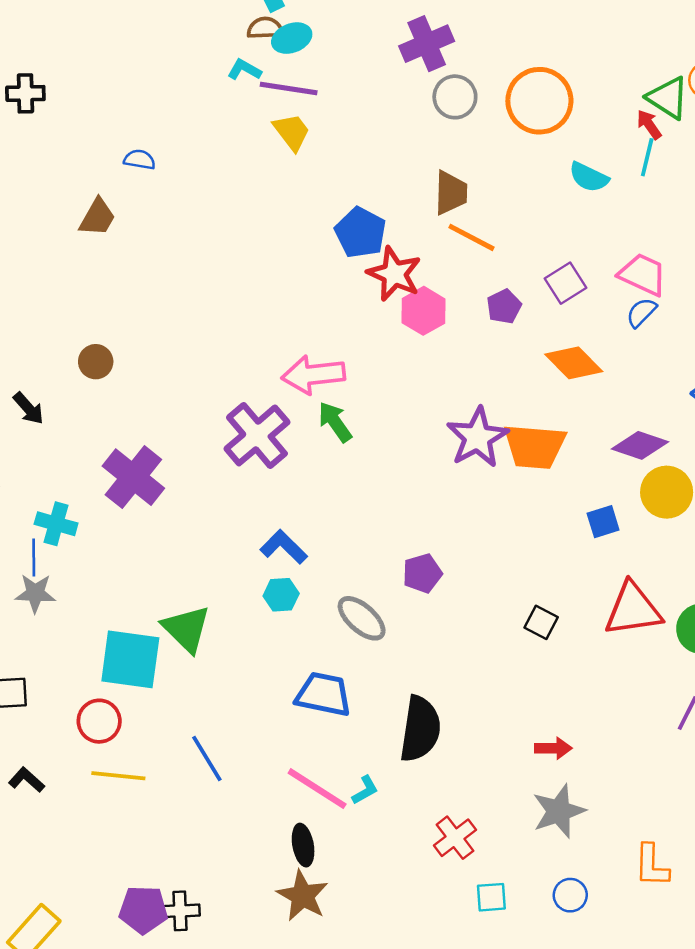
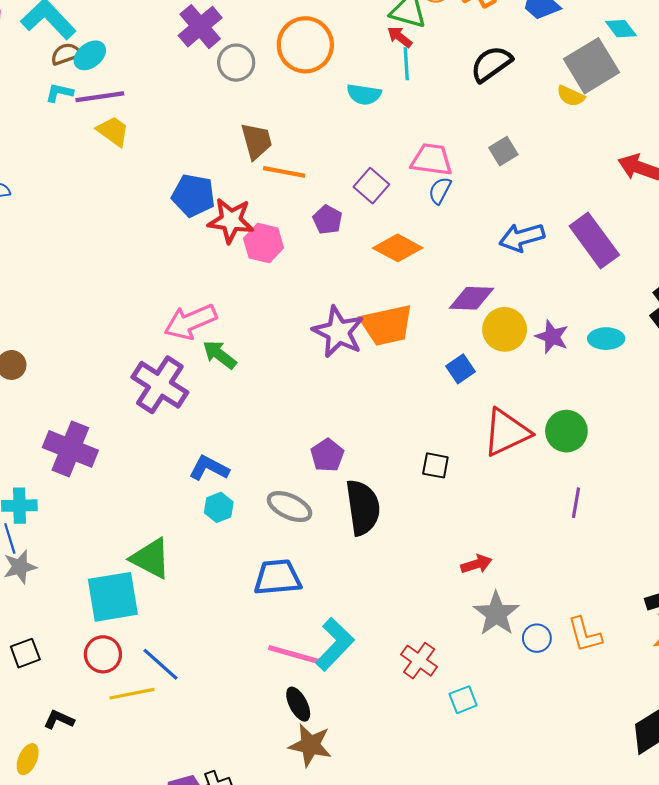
black semicircle: (420, 729) -> (363, 507), moved
blue line: (207, 759) -> (160, 664), moved
cyan L-shape: (365, 790) -> (335, 644), size x2.0
blue circle: (570, 895) -> (537, 638), moved

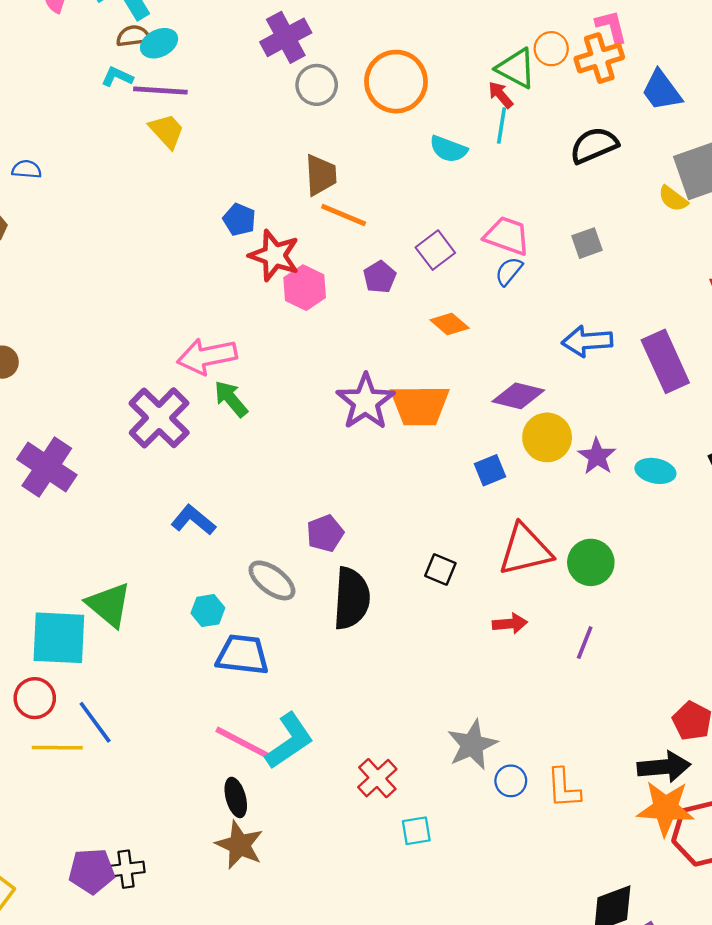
blue pentagon: (193, 195) -> (239, 220), size x0.7
orange diamond: (398, 248) -> (450, 324), size x0.7
cyan hexagon: (219, 507) -> (208, 611), moved
red arrow: (476, 564) -> (510, 624), moved

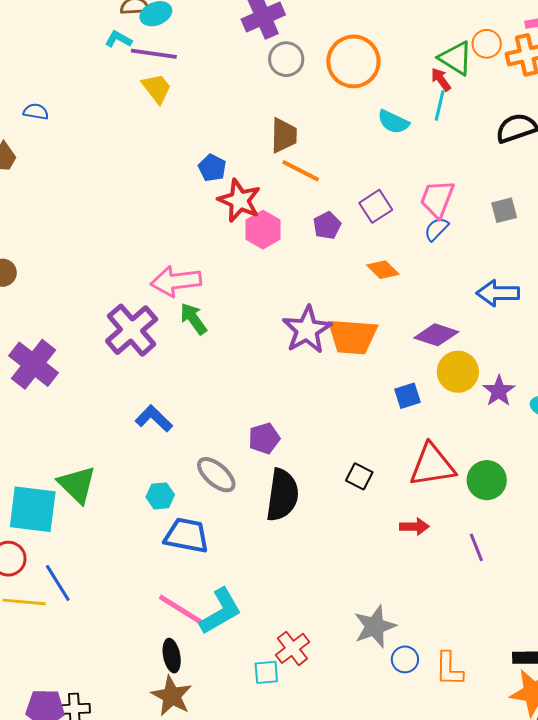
pink trapezoid: (507, 236) -> (437, 199), turned -93
purple line: (585, 643) -> (476, 547), turned -48
cyan square: (416, 831) -> (266, 672), moved

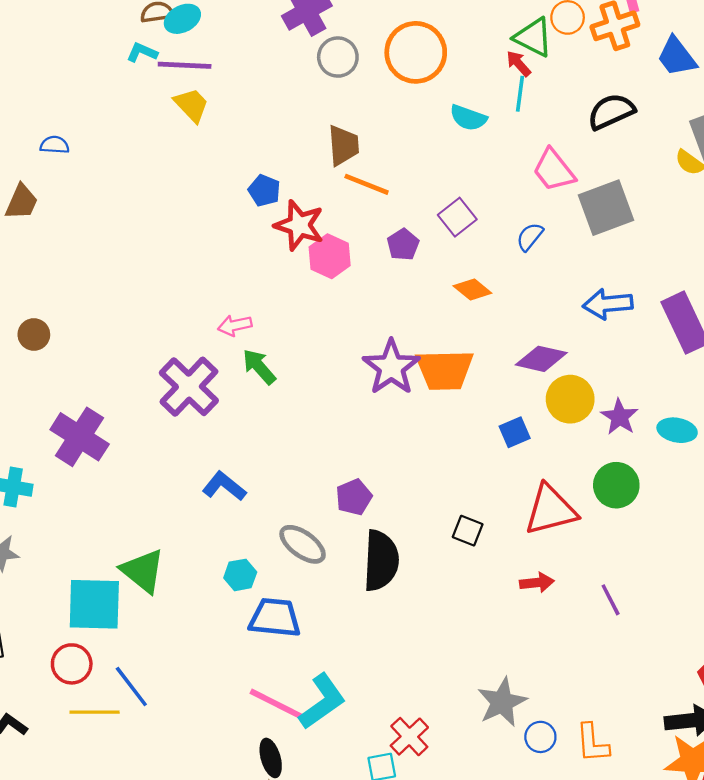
pink trapezoid: (437, 199) -> (554, 170), moved, turned -54
gray square: (504, 210) -> (606, 208), size x1.8
pink arrow: (176, 281) -> (235, 325), size x0.6
green circle: (487, 480) -> (616, 485), moved

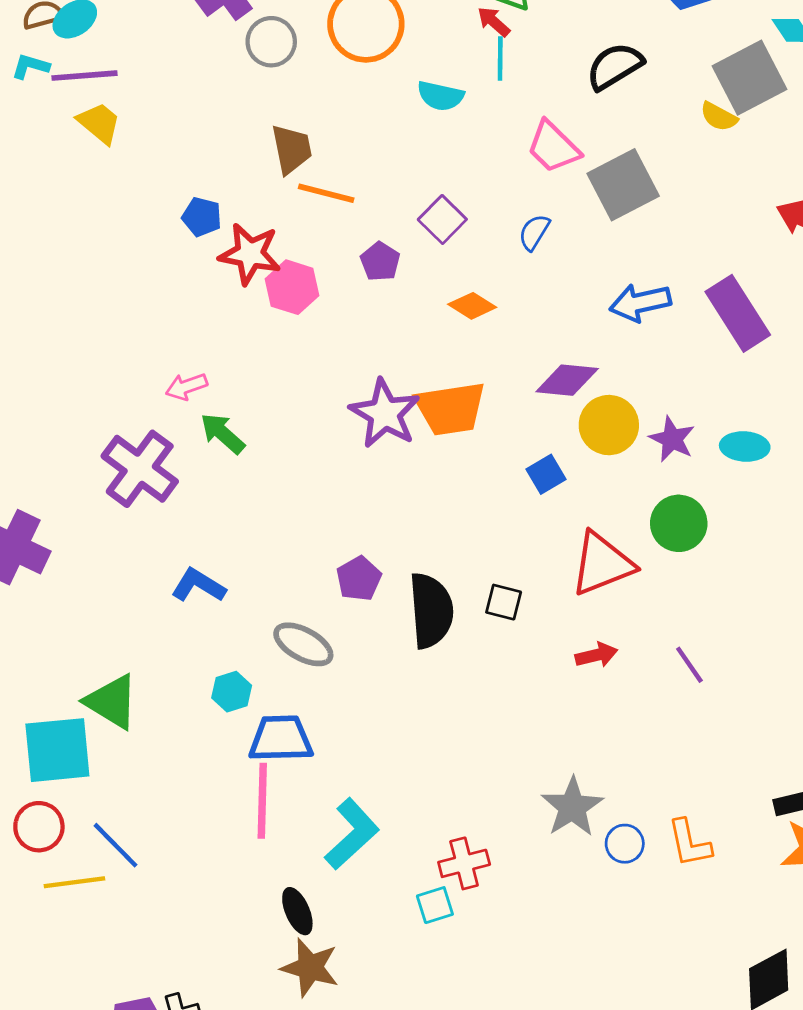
black semicircle: (381, 561) -> (431, 611), moved
pink line: (278, 705) -> (262, 801), moved, turned 72
red cross: (409, 737) -> (464, 863), turned 36

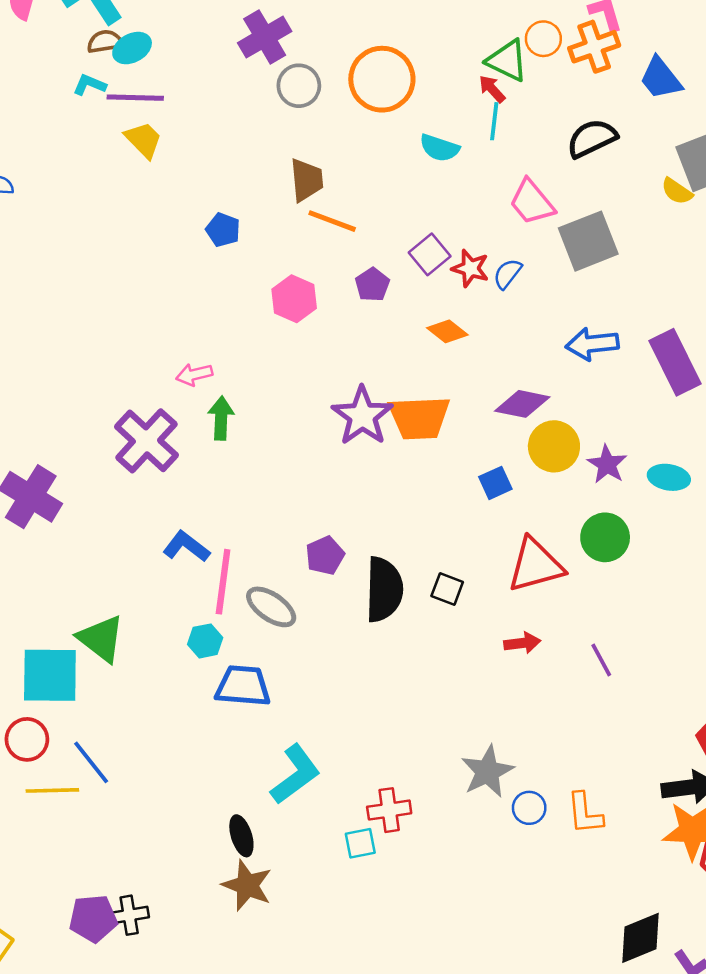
red star: (250, 254) -> (470, 268), moved, size x0.7
green arrow: (223, 433) -> (221, 418), turned 45
pink line: (262, 801) -> (223, 582), moved

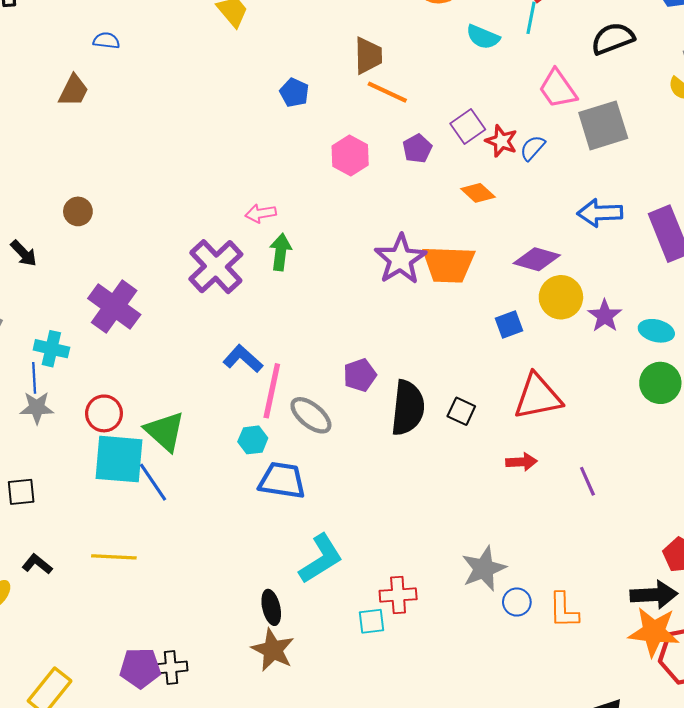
green circle: (605, 537) -> (660, 383), moved
red circle: (27, 739) -> (104, 413), moved
blue line: (91, 762) -> (153, 482), moved

